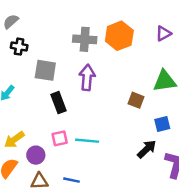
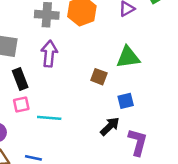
pink square: (60, 138) -> (21, 105), moved

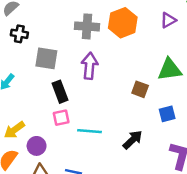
black arrow: (110, 126) -> (133, 140), moved

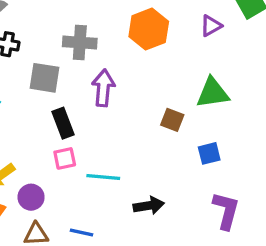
gray cross: (87, 26) -> (80, 42), moved
black arrow: (133, 140) -> (149, 206), moved, turned 35

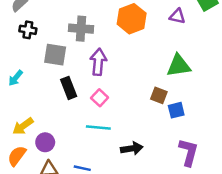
purple triangle: (211, 26) -> (177, 16), turned 42
brown square: (172, 120) -> (159, 95), moved
pink square: (65, 158) -> (100, 98), moved, turned -35

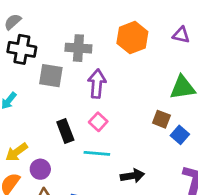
black cross: (28, 30) -> (22, 49), size x1.5
black rectangle: (69, 88) -> (65, 131), moved
blue square: (176, 110) -> (180, 135), turned -35

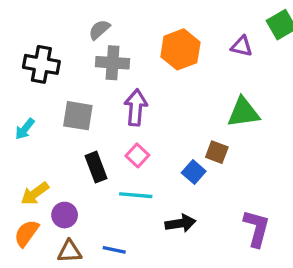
gray semicircle: (13, 22) -> (99, 30), moved
gray square: (51, 76) -> (78, 116), moved
blue square: (180, 135) -> (194, 172), moved

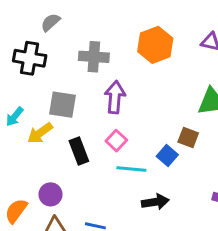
gray semicircle: (99, 30) -> (50, 22), moved
yellow arrow: (35, 194) -> (40, 133), moved
cyan line: (136, 195) -> (131, 169), moved

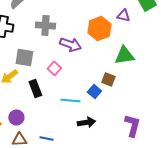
orange hexagon: (155, 45) -> (99, 28), moved
purple arrow: (115, 97) -> (70, 44), moved, turned 105
pink square: (116, 141) -> (54, 68), moved

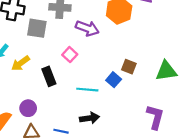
green triangle: (124, 55) -> (166, 71), moved
gray square: (24, 57) -> (37, 28), moved
black arrow: (86, 122) -> (89, 118), moved

